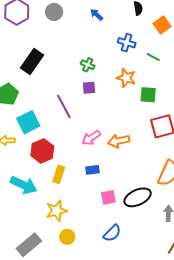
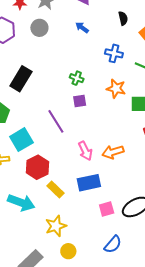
pink arrow: (91, 138) -> (85, 151), turned -78
blue rectangle: (92, 170) -> (89, 183), size x1.6
yellow rectangle: (59, 174) -> (56, 189), turned -60

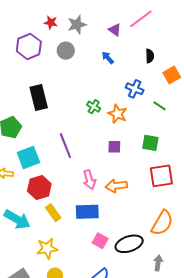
black rectangle: (21, 79) -> (39, 97), turned -55
orange star: (116, 89) -> (118, 114), moved
purple square: (80, 101) -> (114, 147), moved
pink square: (107, 209) -> (100, 241), turned 35

